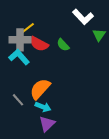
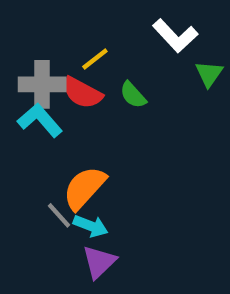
yellow line: (28, 28) -> (95, 59), moved
gray line: (18, 100) -> (59, 215), moved

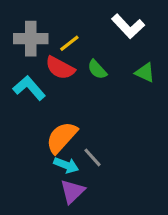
green triangle: (209, 74) -> (145, 73), moved, turned -40
gray cross: (42, 84) -> (31, 39), moved
gray line: (59, 215) -> (92, 157), moved

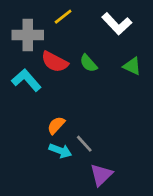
yellow line: (69, 43) -> (63, 17), moved
orange semicircle: (62, 137) -> (56, 125), size x0.6
purple triangle: (72, 191) -> (101, 175), moved

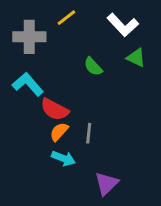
red semicircle: (55, 62) -> (55, 109), moved
green triangle: (132, 66) -> (136, 58), moved
gray line: (84, 144) -> (89, 133), moved, turned 48

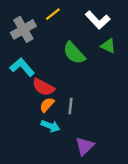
gray cross: (29, 37) -> (23, 29), turned -30
green semicircle: (93, 66) -> (74, 53), size x1.5

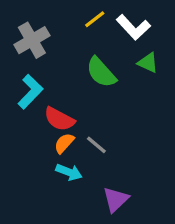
yellow line: (53, 14) -> (95, 19), moved
cyan L-shape: (22, 67) -> (30, 92), turned 85
gray line: (70, 106) -> (96, 145), turned -56

